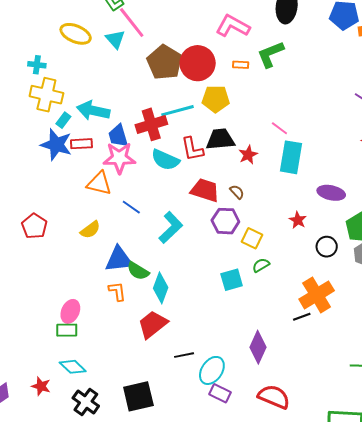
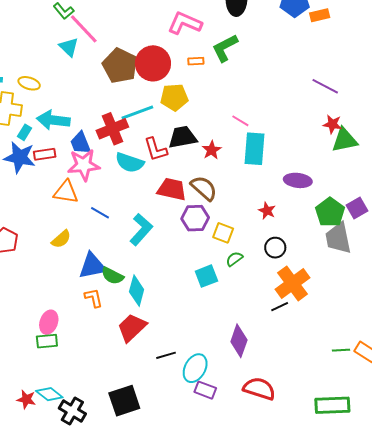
yellow ellipse: (76, 34) -> (29, 83), moved, size x0.7
brown semicircle: (237, 192) -> (204, 188), size x1.8
black circle: (327, 247) -> (275, 248), moved
cyan diamond: (73, 367) -> (49, 394), moved

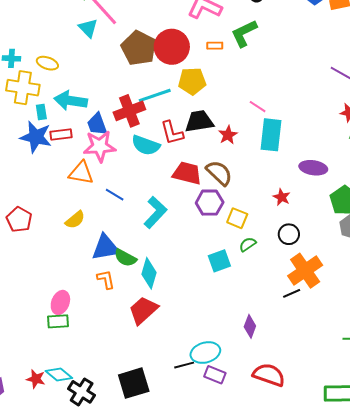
cyan rectangle: (24, 132) -> (41, 112), turned -42
purple diamond: (239, 341) -> (250, 326), size x0.7
black line: (166, 355) -> (184, 365), moved
cyan ellipse: (195, 368) -> (205, 353), turned 44

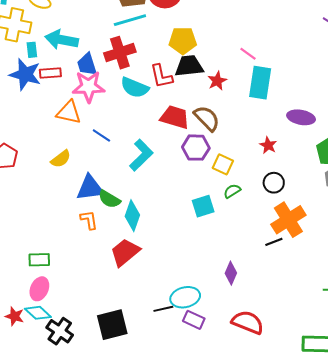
yellow pentagon: (192, 81) -> (183, 41), moved
cyan line: (155, 95) -> (130, 20), moved
pink ellipse: (60, 302) -> (39, 289), moved

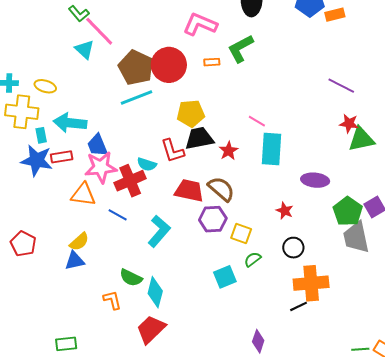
red cross: (120, 53) -> (130, 181), moved
cyan semicircle: (135, 88) -> (147, 164), size x0.7
blue triangle: (90, 188) -> (75, 261), moved, size x0.7
orange cross: (288, 220) -> (311, 283), turned 32

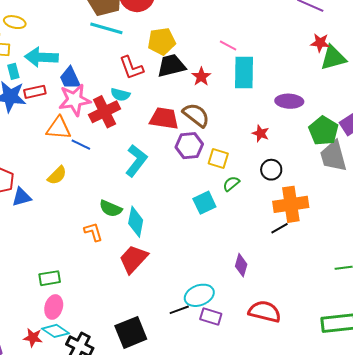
cyan line: (136, 98) -> (106, 28), turned 40
red L-shape: (172, 151) -> (131, 68), moved
blue line: (118, 215) -> (81, 145), moved
blue triangle: (75, 261) -> (22, 197), moved

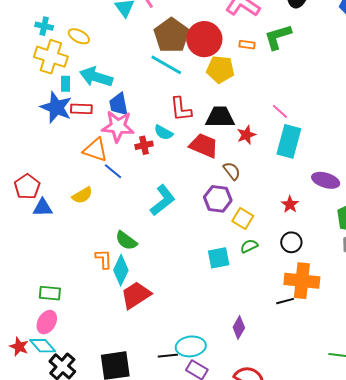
yellow pentagon: (162, 41) -> (220, 69), moved
red cross: (105, 112) -> (144, 145), size x0.6
brown semicircle: (196, 115) -> (232, 171), size x0.7
red trapezoid: (164, 118) -> (204, 146), moved
cyan diamond: (136, 222) -> (121, 270), moved

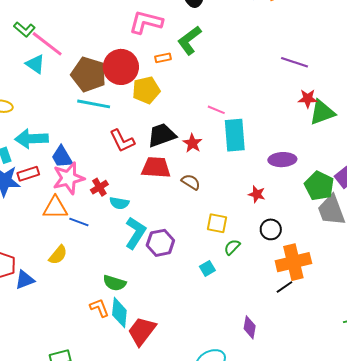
cyan semicircle: (163, 132) -> (119, 203), moved
purple hexagon: (218, 199) -> (160, 243), moved
cyan square: (219, 258) -> (207, 268), size x0.7

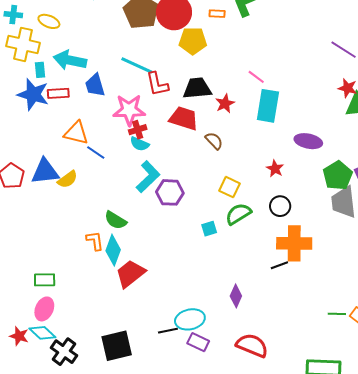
cyan line: (94, 104) -> (137, 65), moved
pink star: (69, 178) -> (129, 110), moved
red cross: (99, 187) -> (138, 130), moved
green semicircle: (232, 247) -> (238, 214), size x1.5
blue triangle: (25, 280) -> (45, 172), moved, size x1.4

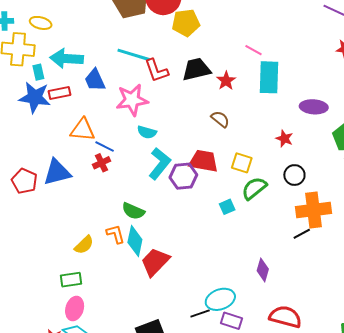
red trapezoid: (184, 118) -> (204, 161), moved
red cross: (138, 130) -> (102, 163), moved
yellow semicircle: (68, 179) -> (84, 245), moved

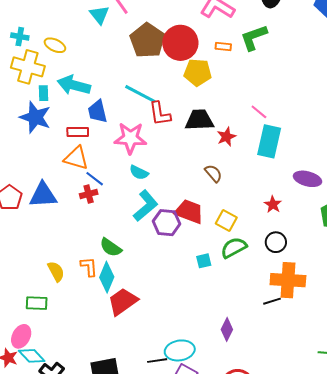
red rectangle: (60, 93) -> (78, 132), moved
yellow semicircle: (84, 245) -> (56, 271), turned -85
pink ellipse: (75, 308) -> (21, 336), moved

